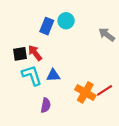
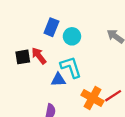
cyan circle: (66, 21) -> (72, 36), moved
cyan L-shape: (32, 75) -> (71, 67), moved

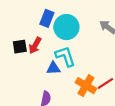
cyan circle: (72, 36) -> (66, 27), size x1.5
red arrow: (39, 56) -> (35, 45), turned -112

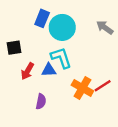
red arrow: (35, 45) -> (27, 71), moved

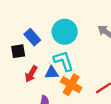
blue rectangle: (42, 18) -> (32, 37), moved, turned -63
orange cross: (82, 88) -> (71, 85), moved

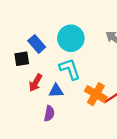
blue triangle: (52, 73) -> (56, 91), moved
orange cross: (71, 85) -> (96, 94), moved

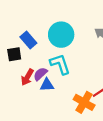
orange cross: (96, 94) -> (84, 102), moved
purple semicircle: (49, 113) -> (40, 74), moved, turned -144

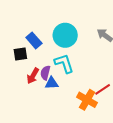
purple semicircle: (40, 74) -> (45, 73), turned -32

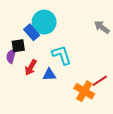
cyan circle: (65, 35) -> (44, 22), moved
purple semicircle: (45, 73) -> (11, 56), moved

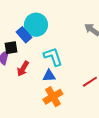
blue triangle: (49, 75) -> (49, 76), moved
orange cross: (84, 91) -> (53, 97), moved, turned 30

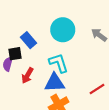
cyan circle: (36, 25) -> (63, 30), moved
blue triangle: (49, 76) -> (54, 83), size x1.5

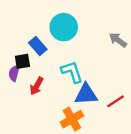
cyan circle: (63, 30) -> (64, 27), moved
blue triangle: (54, 83) -> (86, 94), moved

